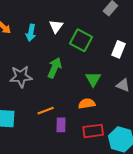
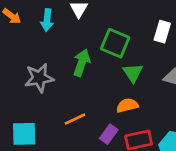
green square: (81, 40) -> (115, 43), moved
purple rectangle: (61, 125) -> (109, 134), moved, turned 40

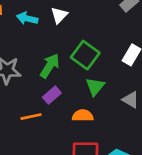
cyan arrow: (47, 20) -> (27, 18), turned 84
purple rectangle: (109, 134) -> (52, 95), moved

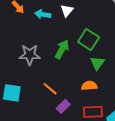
purple rectangle: (52, 95) -> (63, 106), moved
orange line: (31, 117) -> (50, 89), turned 56

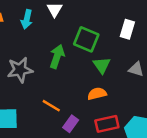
cyan arrow: (43, 14) -> (27, 19), turned -77

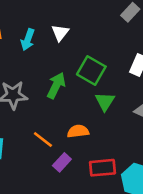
orange semicircle: (97, 94) -> (78, 131), moved

